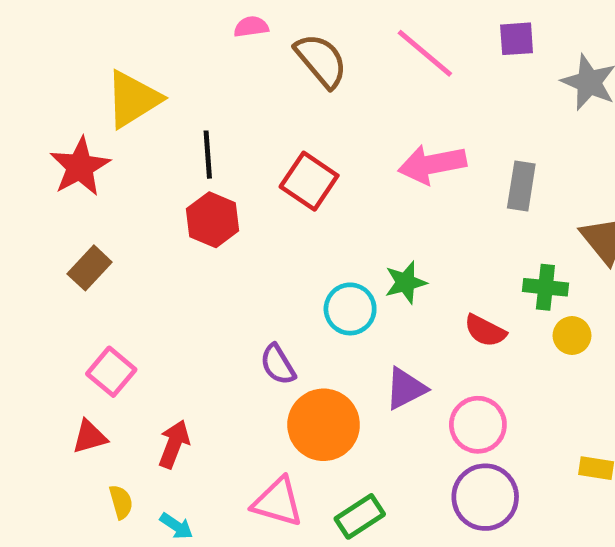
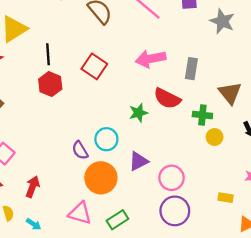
cyan circle: (350, 309) -> (106, 139), moved
red semicircle: (485, 331) -> (167, 98), moved, size x1.4

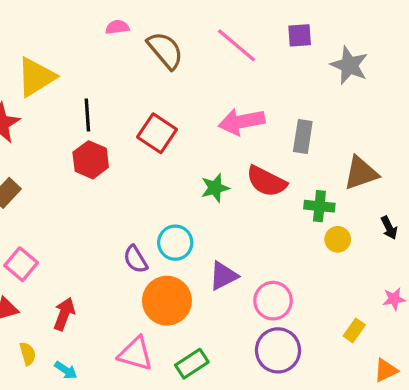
brown triangle: (230, 93) -> (361, 173), turned 50
green star: (138, 113) -> (215, 188), moved
yellow rectangle: (226, 198) -> (354, 330), turned -64

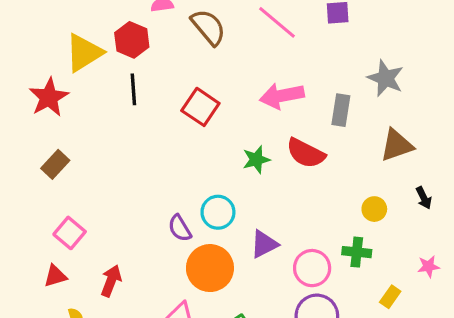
gray star: (349, 65) -> (385, 78), moved
red hexagon: (91, 160) -> (132, 40), moved
green cross: (319, 206) -> (357, 252), moved

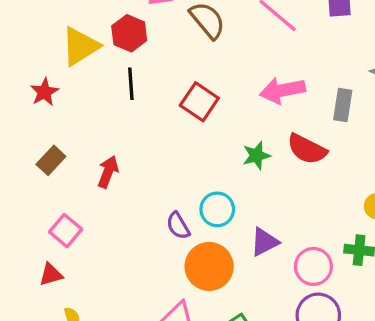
red star: (49, 97) -> (44, 92), size x0.7
red arrow: (111, 281) -> (108, 172), moved

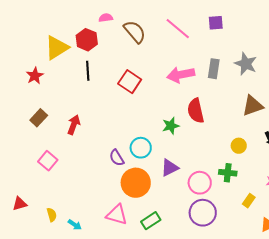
gray rectangle: (343, 105) -> (214, 69), moved
red semicircle: (307, 149) -> (196, 111), turned 50
green star: (256, 156) -> (171, 126), moved
red triangle: (51, 275) -> (20, 204), moved

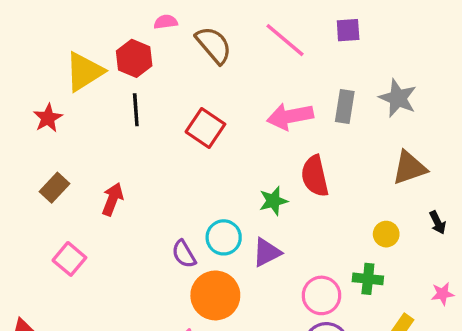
purple triangle: (170, 168) -> (267, 252), moved

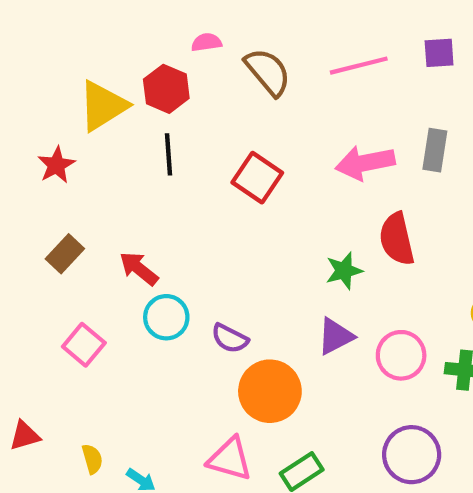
pink line: (285, 40) -> (359, 66), turned -54
red arrow: (113, 199) -> (139, 269), turned -72
cyan circle: (224, 237) -> (166, 317), moved
purple semicircle: (184, 254) -> (230, 338), turned -32
pink circle: (321, 295) -> (401, 355), moved

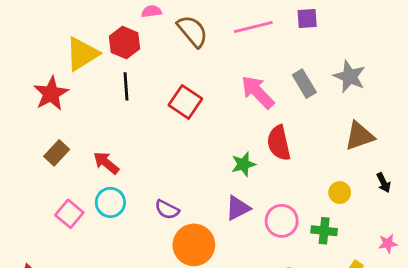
gray rectangle: (435, 150) -> (304, 84), turned -40
pink arrow: (365, 163) -> (258, 92), turned 57
red star: (56, 165) -> (51, 93), size x1.4
cyan circle: (166, 317) -> (110, 202), moved

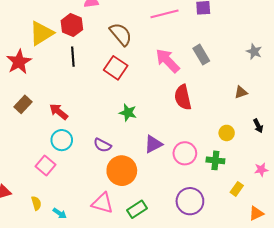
brown semicircle: (192, 31) -> (121, 34), moved
gray star: (350, 76) -> (254, 52), moved, size x0.7
brown triangle: (359, 136) -> (241, 92), size x0.6
green star: (243, 164) -> (128, 113), moved, turned 30
pink square: (69, 214) -> (45, 166), moved

